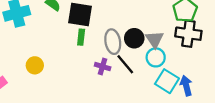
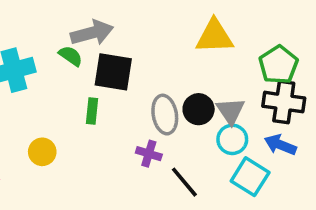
green rectangle: (81, 37) -> (92, 111), moved
black line: (125, 64) -> (184, 182), moved
blue arrow: (186, 86) -> (280, 145), moved, turned -54

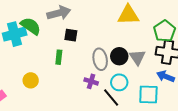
green semicircle: (71, 56) -> (31, 26), moved, size x1.5
black square: (113, 72) -> (71, 35), size x0.6
cyan circle: (232, 139) -> (119, 82), moved
cyan square: (250, 177) -> (148, 94), turned -30

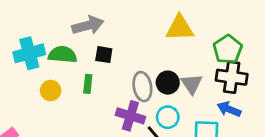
green semicircle: (31, 26) -> (63, 55), moved, turned -30
yellow circle: (31, 80) -> (51, 91), moved
purple cross: (91, 81) -> (130, 116), size x1.5

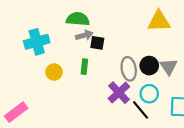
gray arrow: (88, 25) -> (84, 35), moved, size x0.7
green semicircle: (63, 55) -> (78, 19), moved
purple cross: (130, 116) -> (119, 93), turned 30

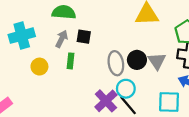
gray arrow: (84, 35) -> (62, 39), moved, turned -49
purple cross: (119, 93) -> (106, 101), moved
cyan circle: (149, 94) -> (126, 89), moved

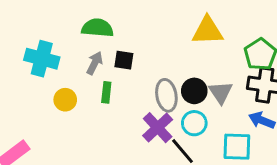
cyan cross: (22, 36) -> (42, 59), turned 30
cyan circle: (126, 89) -> (194, 123), moved
purple cross: (106, 101) -> (158, 128), moved

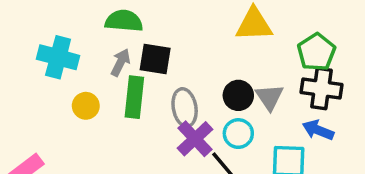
black square: (124, 60) -> (155, 59), size x1.4
green rectangle: (106, 92) -> (134, 97), size x1.6
gray ellipse: (166, 95) -> (185, 108), moved

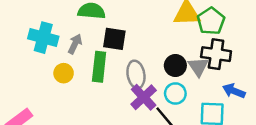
green pentagon: (316, 52) -> (211, 21), moved
gray arrow: (120, 62) -> (75, 44), moved
black cross: (322, 88) -> (216, 54), moved

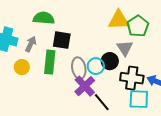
black cross: (216, 54) -> (132, 78), moved
gray triangle: (198, 67) -> (125, 48), moved
cyan circle: (175, 93) -> (96, 66), moved

